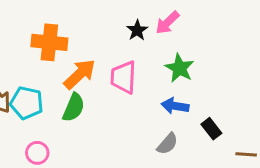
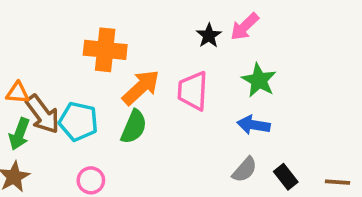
black rectangle: (211, 129) -> (286, 177), moved

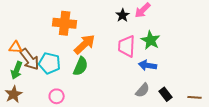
pink trapezoid: (193, 91) -> (127, 46), moved

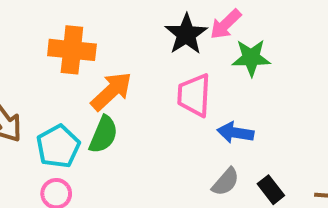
black star: (123, 15) -> (186, 34), size x1.5
green star: (151, 40) -> (251, 58), moved, turned -30
cyan pentagon: (50, 63) -> (58, 146), moved, turned 30

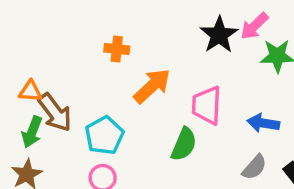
orange cross: (72, 50) -> (117, 49), size x0.6
pink trapezoid: (194, 95) -> (207, 105), moved
green semicircle: (103, 135) -> (184, 144), moved

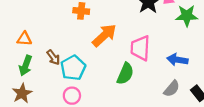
brown arrow: (55, 113) -> (53, 57), moved, size x0.6

